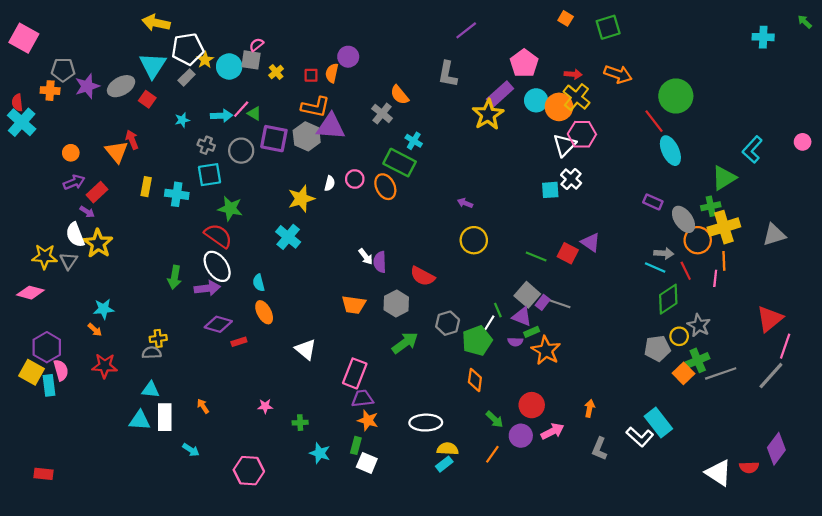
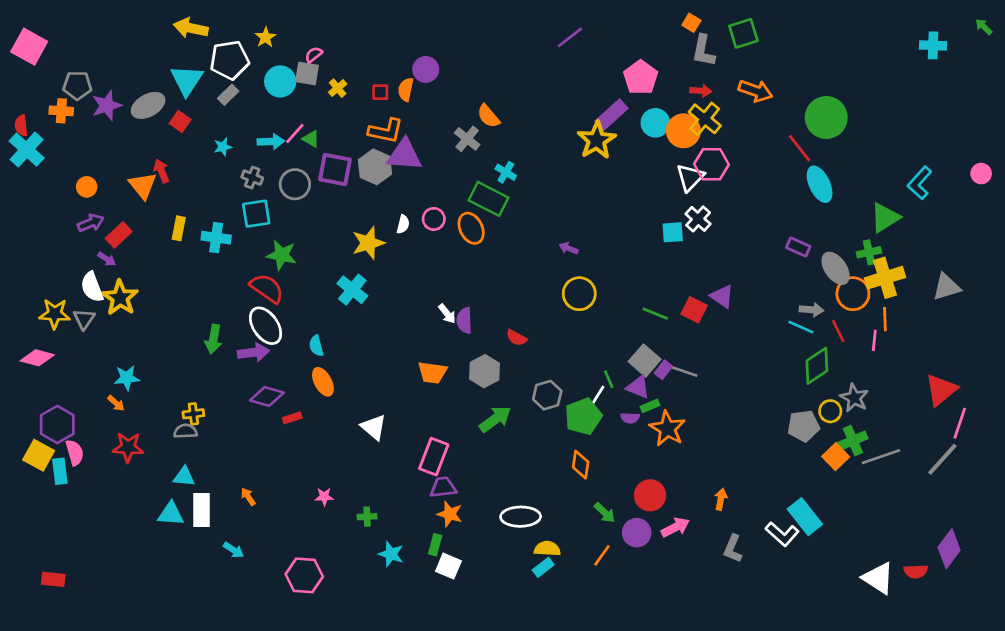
yellow star: (205, 60) -> (266, 37), moved
gray L-shape: (448, 74) -> (703, 51), moved
red semicircle: (422, 276) -> (517, 338), size x0.7

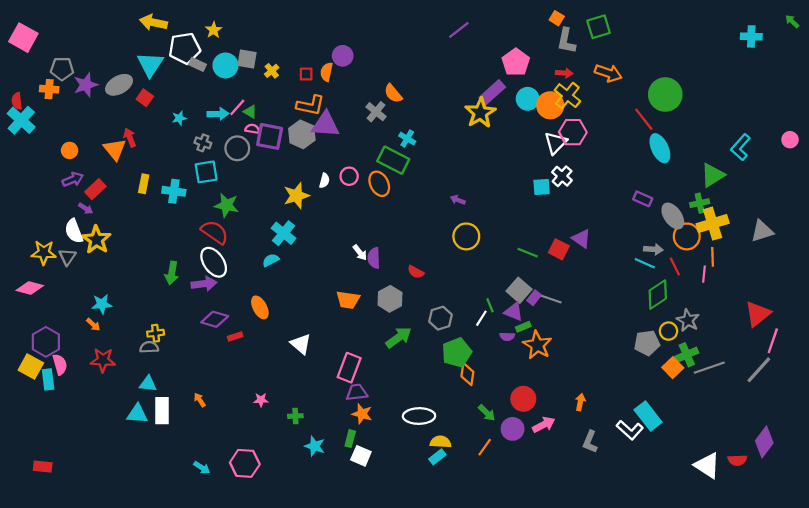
pink semicircle: (314, 55) -> (252, 129), moved, turned 48
gray rectangle: (228, 95) -> (198, 64), moved, turned 70
cyan semicircle: (316, 346) -> (271, 260), moved, turned 77
green pentagon: (583, 417) -> (457, 353), moved
cyan arrow: (233, 550) -> (202, 468), moved

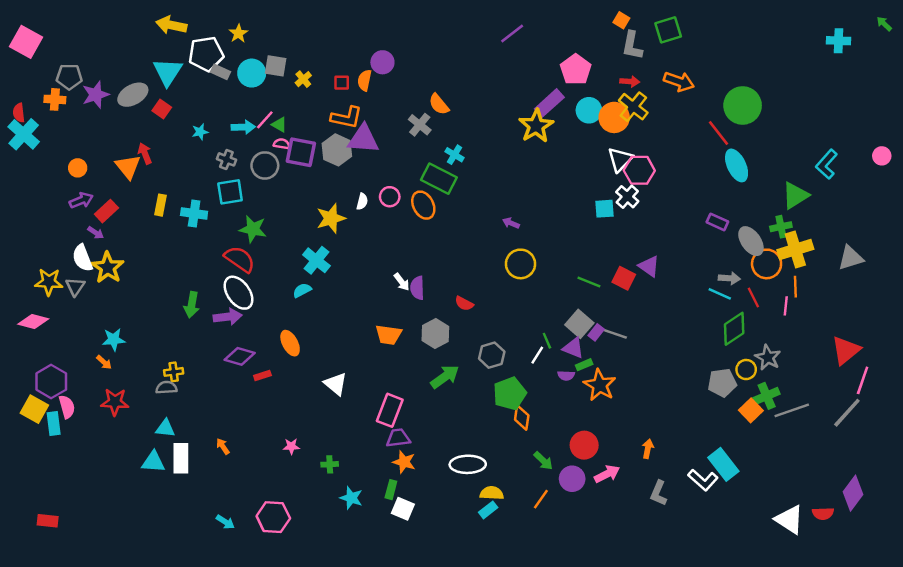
pink hexagon: (573, 132) -> (639, 170), moved

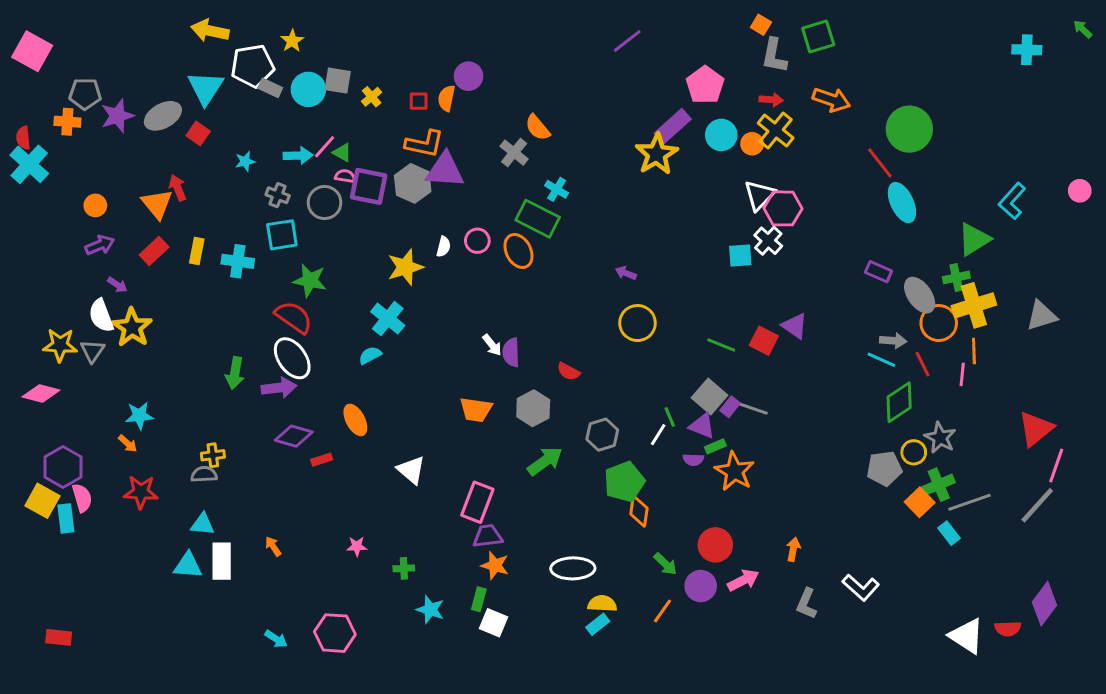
orange circle: (614, 117) -> (752, 144), size x0.6
red rectangle: (106, 211) -> (154, 251), moved
cyan rectangle: (723, 464) -> (949, 533), moved, size x0.6

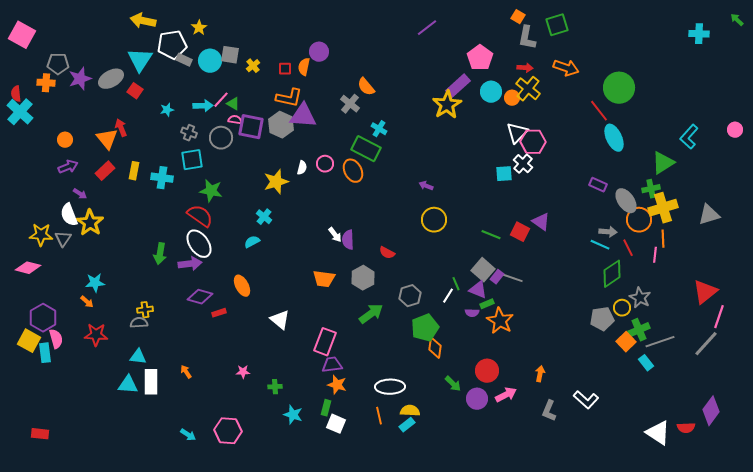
cyan cross: (388, 319) -> (264, 217), size x0.7
orange line: (662, 611) -> (379, 416), moved, turned -48

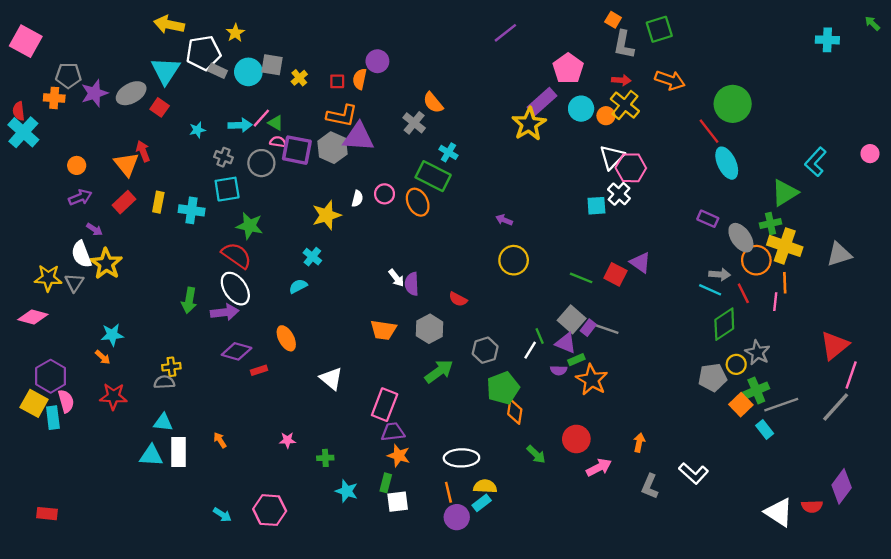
yellow cross: (663, 208) -> (785, 246), turned 36
purple circle: (477, 399) -> (457, 517), moved
white square: (336, 424) -> (398, 502), turned -30

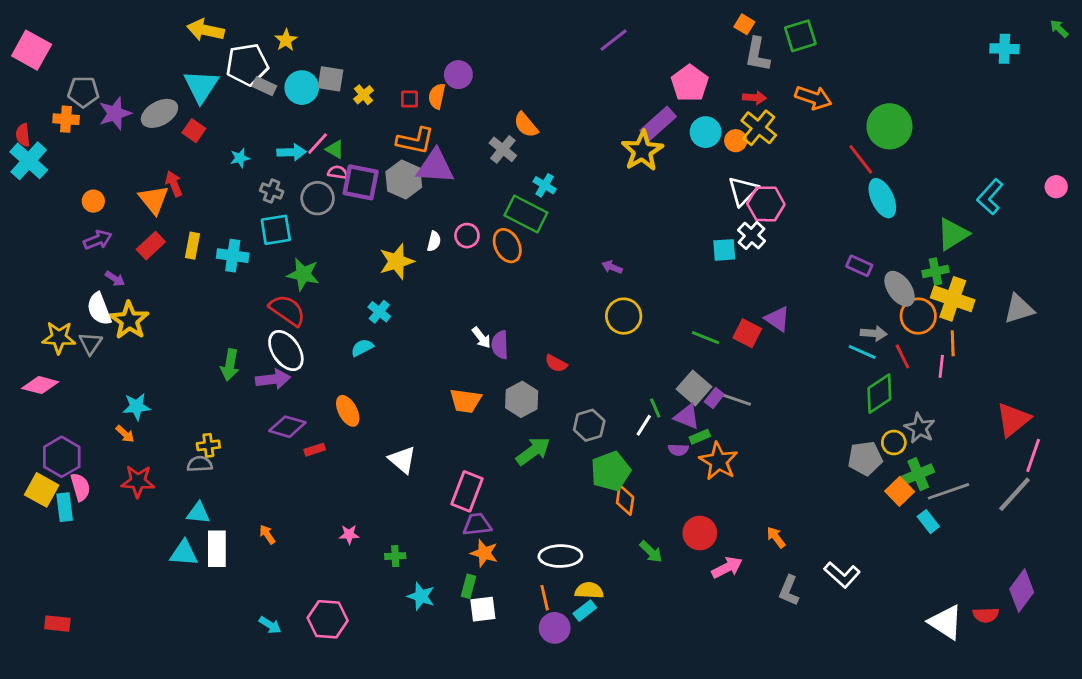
orange arrow: (639, 443) -> (776, 537), turned -48

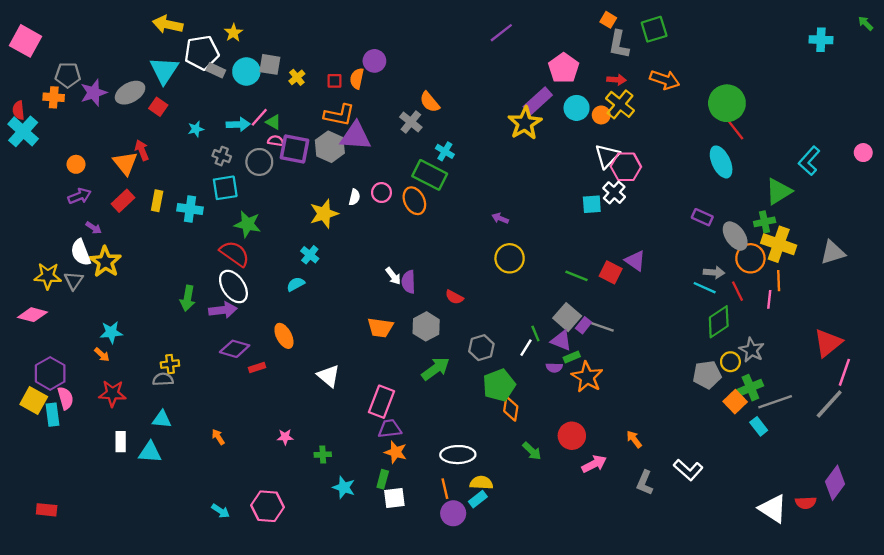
red line: (861, 159) -> (734, 128), moved
white rectangle: (217, 549) -> (121, 442), moved, size x0.7

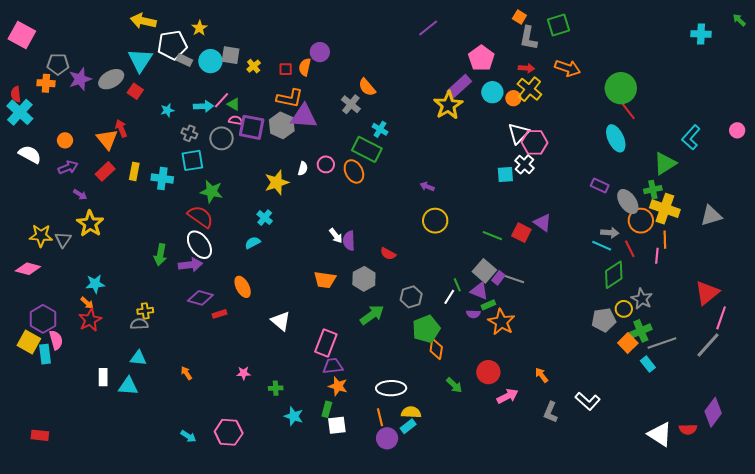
white semicircle: (81, 252) -> (30, 154), moved, turned 140
red star: (112, 393) -> (90, 320), moved, turned -30

